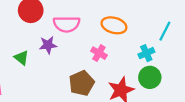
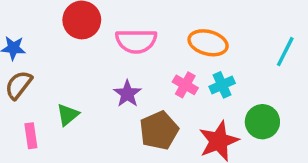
purple star: (48, 45) -> (127, 94), moved, turned -30
cyan cross: (146, 53) -> (222, 85), moved
green triangle: (21, 58) -> (68, 115), moved, turned 42

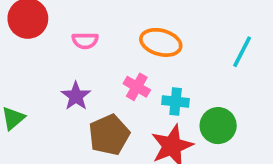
pink semicircle: (136, 41) -> (85, 41), size x0.6
cyan cross: (222, 85) -> (176, 102), moved, turned 30

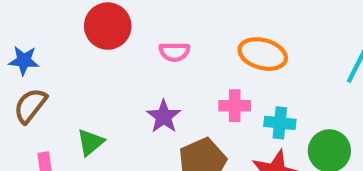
pink cross: (137, 87) -> (235, 106), turned -30

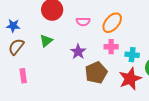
orange ellipse: (263, 54) -> (112, 23), moved, turned -65
green triangle: (91, 142) -> (46, 41), moved

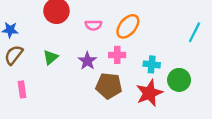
green triangle: (46, 41) -> (51, 57), moved
pink cross: (111, 47) -> (117, 55), moved
brown pentagon: (96, 73) -> (109, 86), turned 30

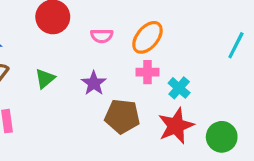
pink cross: (117, 55) -> (147, 72), moved
cyan cross: (152, 64) -> (179, 88), turned 35
green circle: (179, 80) -> (222, 137), moved

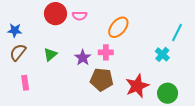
pink semicircle: (102, 36) -> (80, 16), moved
pink cross: (147, 72) -> (106, 52), moved
cyan cross: (179, 88) -> (162, 54), moved

